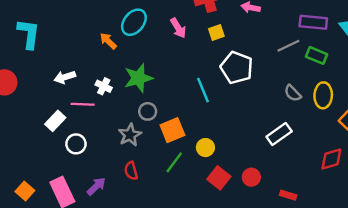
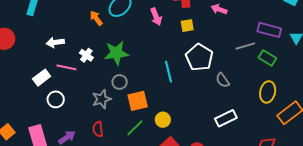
gray semicircle: (293, 93) -> (223, 80), moved

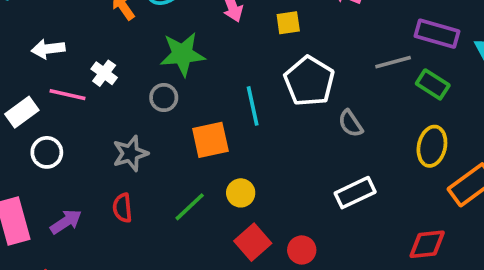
green star: (116, 53) -> (182, 54), moved
gray circle: (120, 82) -> (164, 98), moved
orange square: (138, 101) -> (210, 140), moved

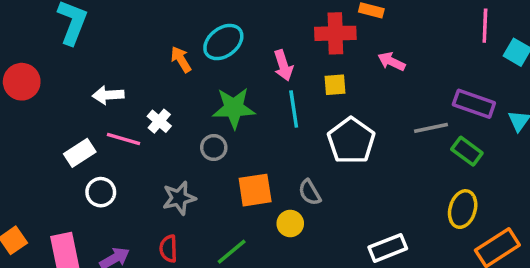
cyan line: (253, 106) -> (294, 109), moved
gray semicircle: (351, 123) -> (310, 192), moved
yellow circle: (241, 193) -> (290, 223), moved

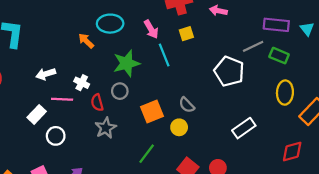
cyan ellipse: (223, 42) -> (110, 24), turned 50
white pentagon: (351, 141) -> (229, 71), moved
red semicircle: (168, 249) -> (97, 103), moved

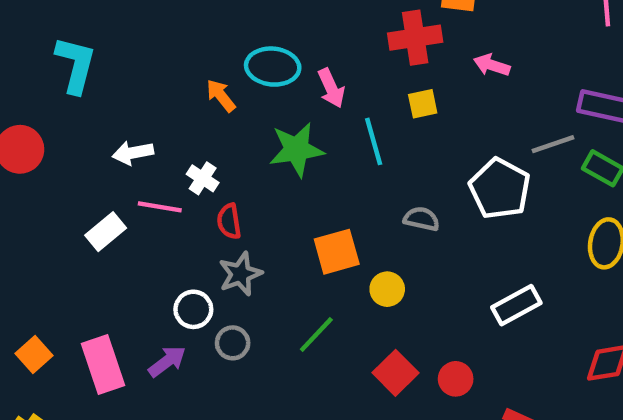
pink arrow: (151, 29) -> (331, 88), moved
gray circle: (120, 91) -> (233, 343), moved
gray semicircle: (187, 105) -> (422, 219), moved, turned 140
white circle: (56, 136) -> (193, 309), moved

